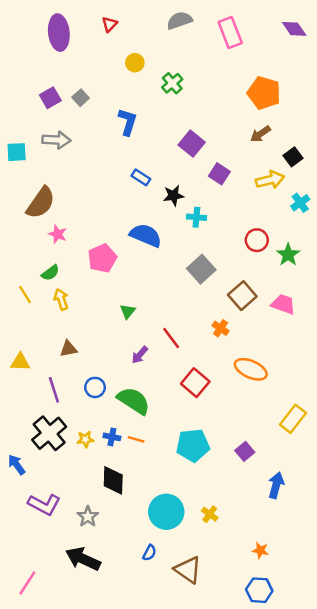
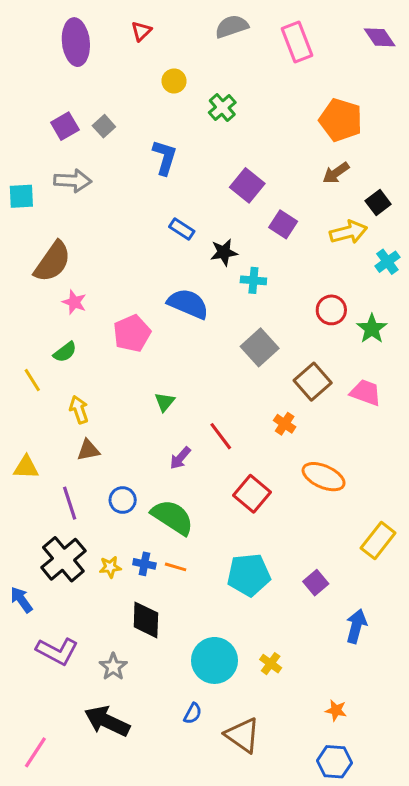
yellow arrow: (61, 299) -> (79, 410), moved

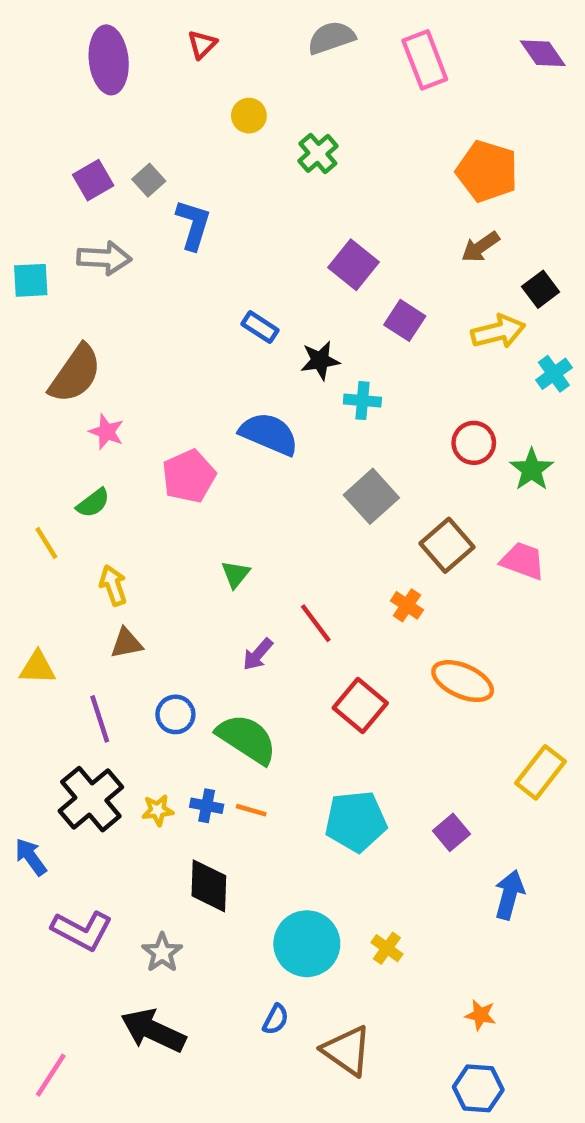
blue L-shape: (165, 157) -> (193, 225), moved

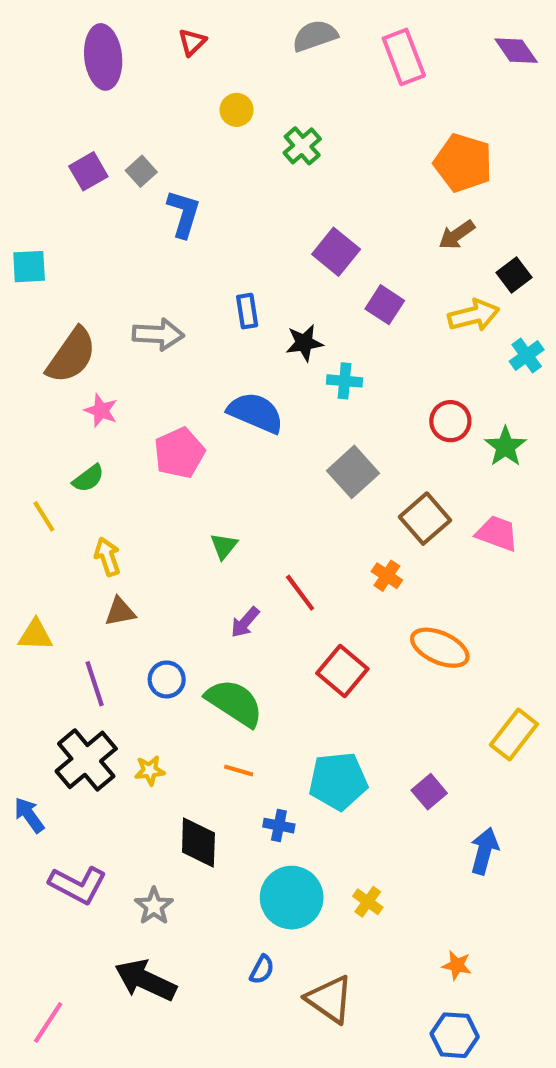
gray arrow: (104, 258) -> (158, 334), moved
blue rectangle: (260, 327) -> (247, 311), turned 48
blue cross: (207, 806) -> (279, 826), moved

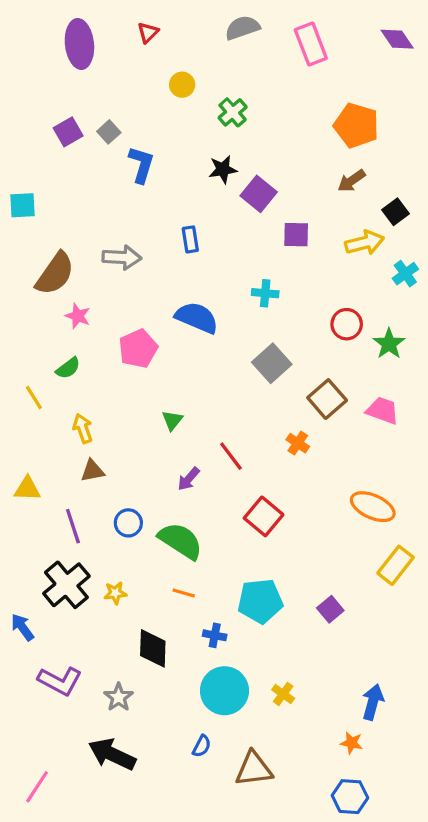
purple square: (385, 305) -> (296, 235), turned -32
black star: (304, 343) -> (223, 169), moved
orange ellipse: (440, 648) -> (373, 507), moved
blue arrow: (484, 851) -> (373, 702), moved
brown triangle: (330, 999) -> (254, 769), turned -42

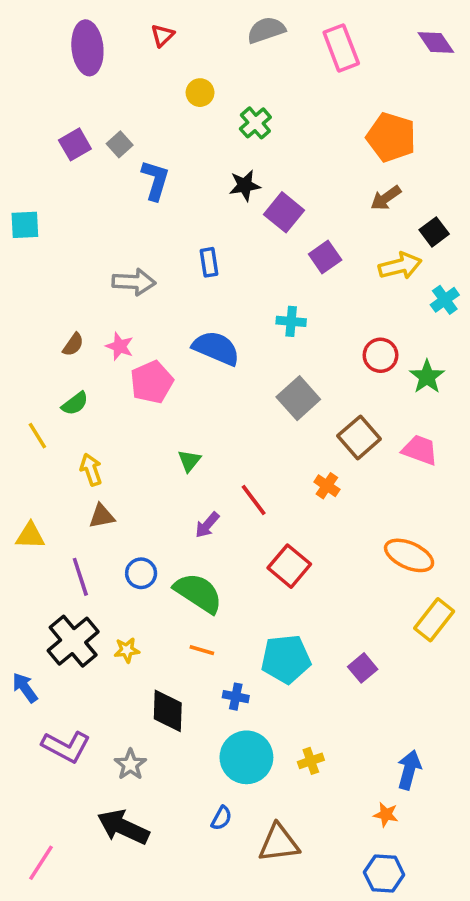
purple square: (296, 235) -> (325, 257), turned -36
brown semicircle: (55, 274) -> (73, 345), moved, size x0.5
pink star: (78, 316) -> (120, 346), moved
yellow cross: (283, 694) -> (311, 761), turned 35

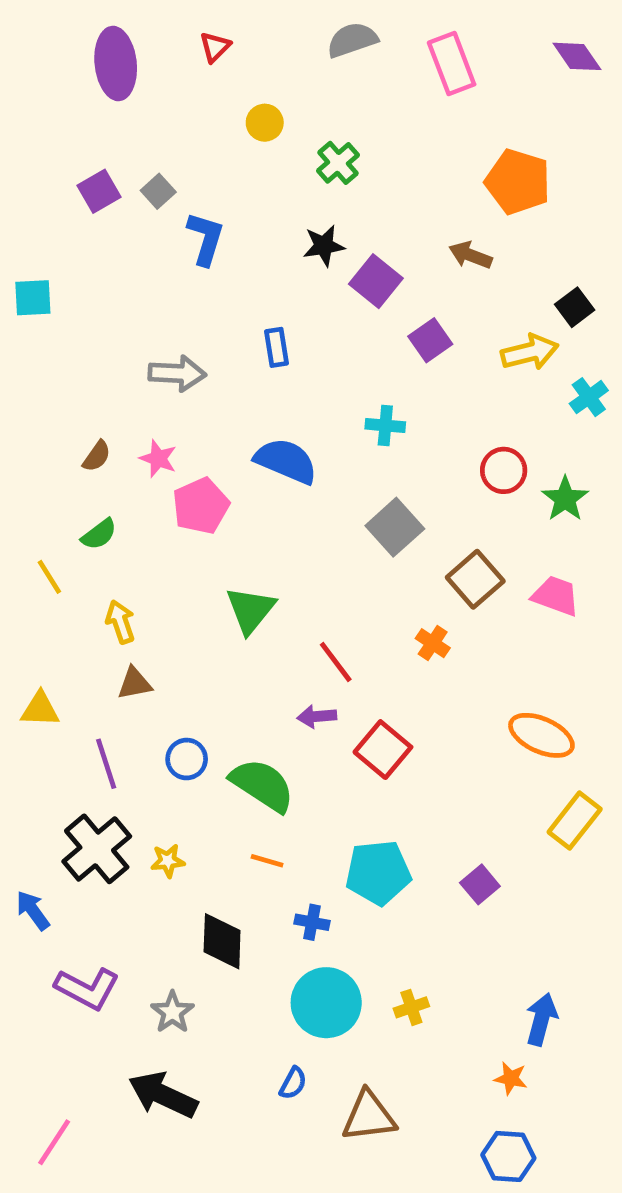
brown arrow: (386, 198) -> (470, 255), moved, turned 56
green triangle: (189, 461) -> (250, 610), size x1.6
purple arrow: (207, 525) -> (317, 716), moved, turned 44

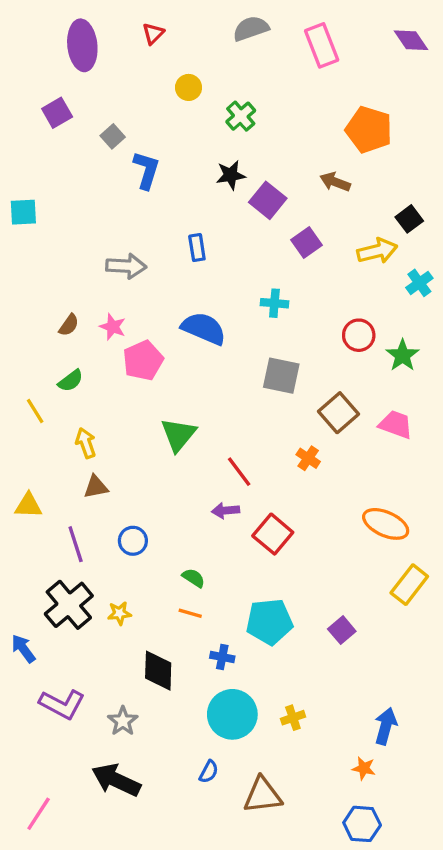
purple square: (99, 191) -> (57, 113), moved
gray square: (395, 527) -> (281, 376), turned -36
green semicircle: (262, 785) -> (194, 578), moved, size x0.5

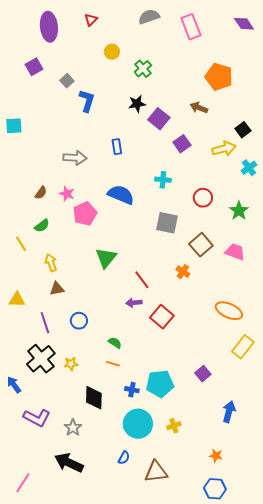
red circle: (359, 335) -> (203, 198), moved
cyan pentagon: (269, 622) -> (160, 384), moved
blue arrow: (386, 726) -> (229, 412), moved

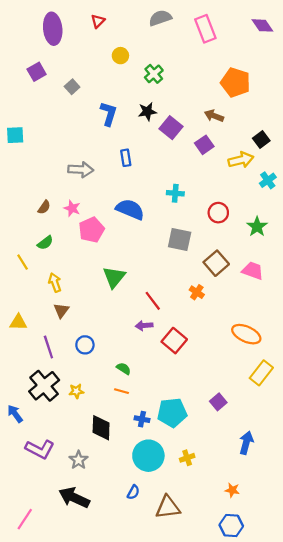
blue L-shape: (87, 101) -> (109, 114), moved
purple square: (182, 144) -> (204, 145), moved
brown triangle: (57, 289) -> (61, 310), turned -42

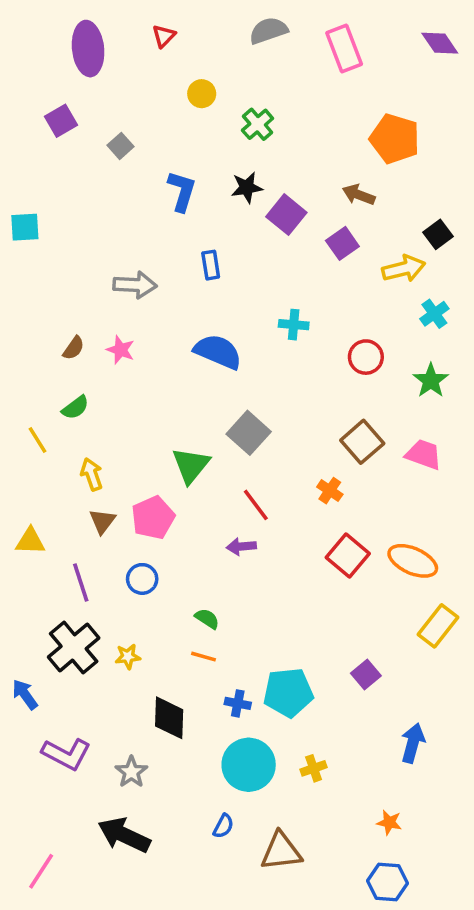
cyan cross: (268, 180) -> (434, 314), moved
pink pentagon: (91, 230) -> (153, 518), moved
gray square: (180, 239) -> (249, 433), moved, turned 30
red square: (174, 341) -> (348, 555), moved

